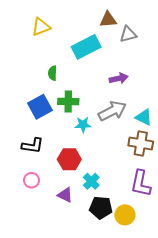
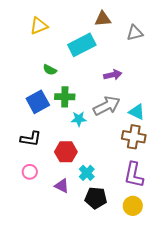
gray triangle: (128, 34) -> (135, 33), moved
green semicircle: (53, 73) -> (50, 70), turned -64
yellow circle: (125, 215) -> (133, 206), moved

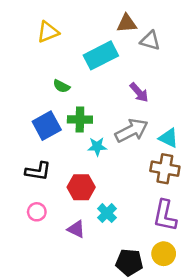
gray triangle: (135, 33) -> (150, 41), moved, turned 30
purple arrow: (113, 75) -> (139, 92), turned 60
black pentagon: (96, 198) -> (129, 262), moved

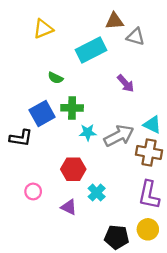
gray arrow: (132, 131) -> (119, 136), moved
black L-shape: (38, 171) -> (21, 138), moved

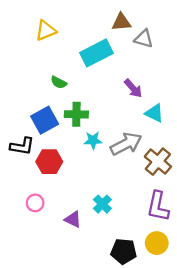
cyan triangle: (152, 125) -> (154, 113), moved
brown cross: (149, 152) -> (158, 162), turned 30
red hexagon: (73, 169) -> (49, 162), moved

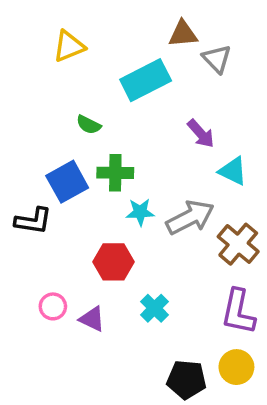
gray triangle: (144, 39) -> (217, 59), turned 30
red hexagon: (49, 162) -> (113, 262), moved
purple triangle: (73, 219) -> (92, 319), moved

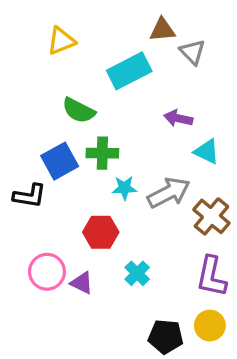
green semicircle: (89, 125) -> (79, 110), size x1.5
purple arrow: (201, 134) -> (178, 118), turned 144
pink circle: (53, 306) -> (47, 272), size x1.5

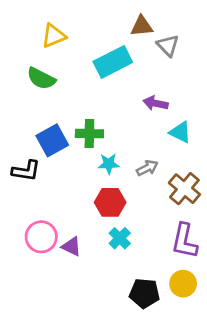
green semicircle: (79, 110) -> (41, 78), moved
gray arrow: (169, 193) -> (147, 168), size x0.6
red hexagon: (101, 232) -> (110, 202), moved

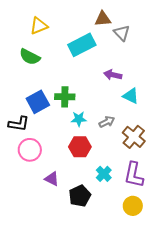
pink circle: (41, 237) -> (30, 150), moved
cyan cross: (120, 238) -> (104, 174), moved
black pentagon: (144, 293) -> (80, 196), moved, turned -30

